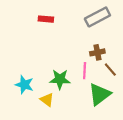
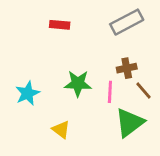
green star: (60, 79) -> (78, 84), moved
cyan star: (24, 85) -> (28, 93), moved, turned 30

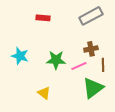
brown line: (143, 90) -> (103, 65), turned 40
pink line: (110, 92) -> (79, 66), turned 63
cyan star: (28, 93) -> (20, 56), moved, turned -30

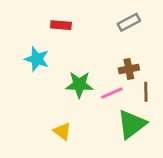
gray rectangle: (91, 16) -> (129, 22), size x0.7
cyan star: (20, 56) -> (37, 59), moved

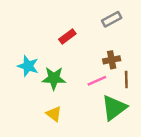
red rectangle: (61, 25) -> (67, 36), moved, turned -42
cyan star: (37, 59) -> (28, 66), moved
green star: (79, 85) -> (54, 78), moved

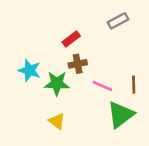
brown cross: (112, 60) -> (78, 64), moved
pink line: (97, 81) -> (102, 86), turned 48

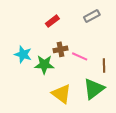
red rectangle: (71, 39) -> (52, 21), moved
pink line: (102, 86) -> (80, 56), moved
yellow triangle: (57, 121) -> (61, 94), moved, size x1.5

